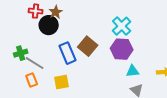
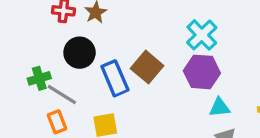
black circle: (49, 25) -> (80, 53), moved

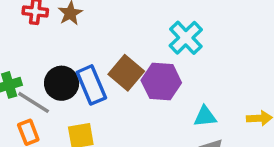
black circle: (80, 53) -> (62, 83), moved
purple hexagon: (202, 72) -> (161, 81), moved

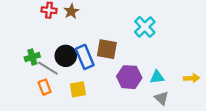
brown square: (126, 73) -> (107, 49), turned -30
purple hexagon: (161, 81) -> (129, 77), moved

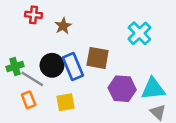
brown star: (71, 11) -> (63, 26), moved
cyan triangle: (157, 77) -> (153, 89), size x1.5

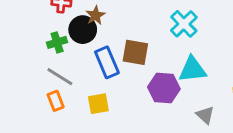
black circle: (52, 65) -> (83, 30), moved
green cross: (15, 67) -> (57, 42), moved
cyan triangle: (153, 89) -> (192, 69), moved

